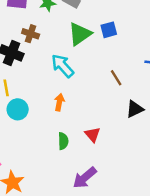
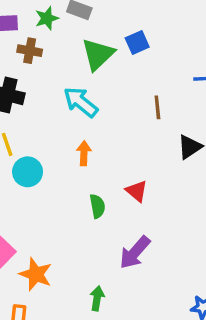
brown cross: (31, 34) -> (30, 51), moved
brown line: (116, 78) -> (157, 107), turned 35

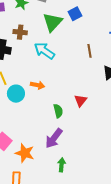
brown cross: (30, 51) -> (20, 32), moved
orange arrow: (84, 153) -> (37, 85), moved, turned 104
red triangle: (137, 191) -> (81, 100), turned 32
purple arrow: (135, 252) -> (54, 138), moved

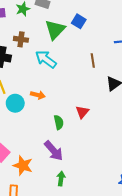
blue square: (75, 14) -> (79, 21), turned -32
purple arrow: (54, 138) -> (54, 151), turned -80

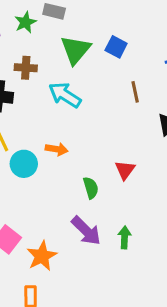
blue square: (79, 21) -> (116, 47), moved
orange star: (23, 165) -> (42, 256), turned 30
green arrow: (61, 179) -> (125, 237), moved

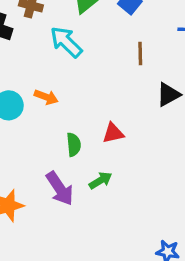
red triangle: (125, 170) -> (113, 133), turned 30
green arrow: (125, 237) -> (101, 180), moved, turned 45

